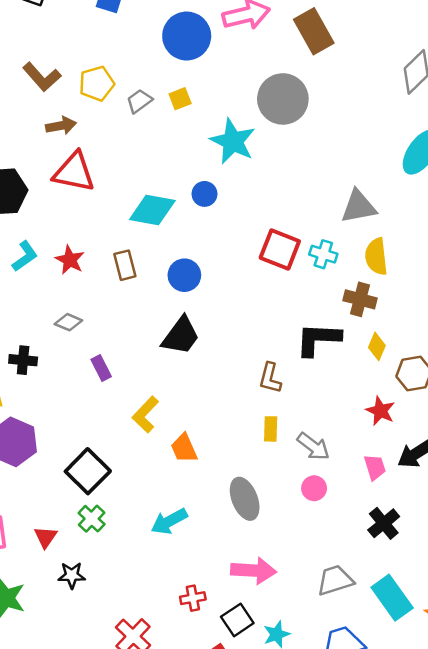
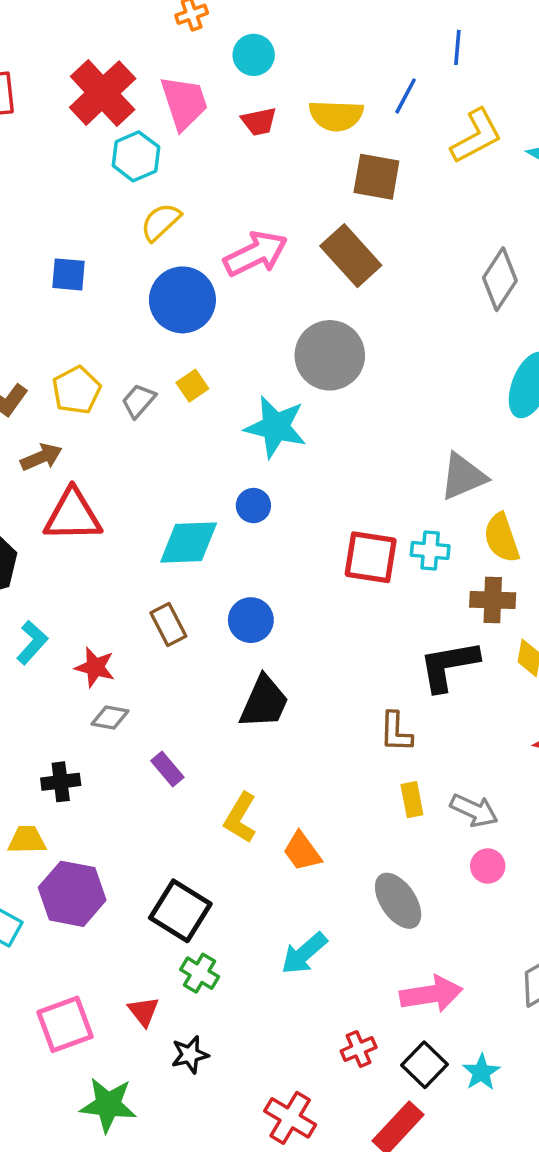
red star: (70, 260) -> (95, 667), moved

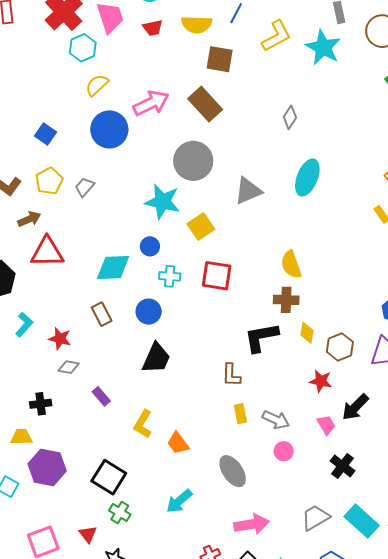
blue square: (68, 274) -> (46, 134), moved, turned 30
gray diamond: (500, 279) -> (290, 117), size x0.7
yellow square: (192, 386) -> (201, 227), moved, size x1.5
gray triangle: (463, 477) -> (248, 191), moved
cyan cross: (430, 551) -> (170, 276), moved

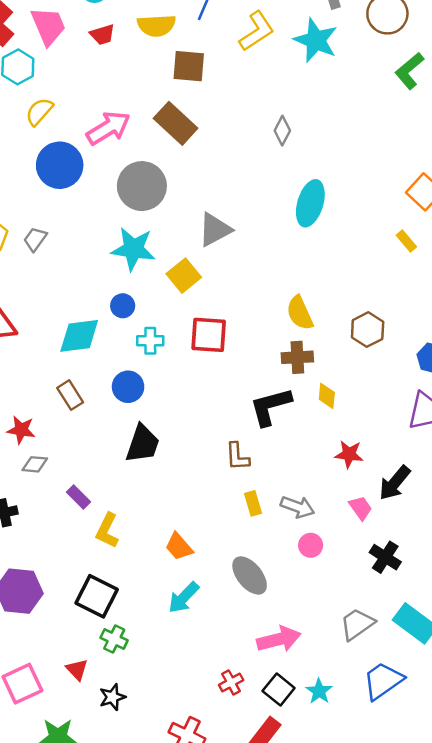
gray circle: (193, 161) -> (142, 186), moved
gray triangle: (248, 191) -> (215, 230), moved
brown hexagon: (340, 347) -> (368, 330), moved
yellow L-shape: (143, 424) -> (107, 531), moved
cyan arrow: (179, 501) -> (184, 598), moved

